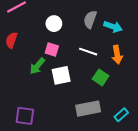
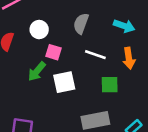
gray semicircle: (90, 19) -> (81, 24), moved
white circle: (54, 24) -> (39, 30), moved
green square: (101, 77) -> (110, 85), turned -35

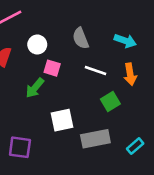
gray semicircle: (81, 24) -> (81, 38), turned -42
white square: (64, 82) -> (62, 120), moved
green square: (110, 85) -> (110, 101), turned -30

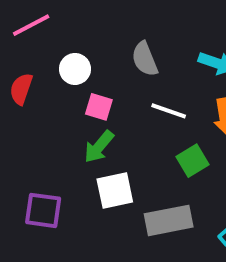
green arrow: (35, 88) -> (99, 147), moved
purple square: (20, 147) -> (43, 210), moved

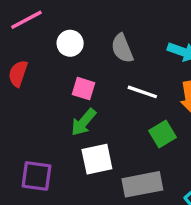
white circle: (75, 69) -> (70, 43), moved

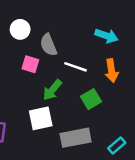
gray semicircle: (122, 48) -> (48, 45), moved
green arrow: (84, 122) -> (52, 90), moved

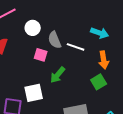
white line: (76, 67) -> (76, 47), moved
green square: (91, 99) -> (99, 82), moved
white square: (41, 118) -> (34, 93), moved

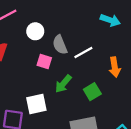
cyan arrow: (100, 33) -> (110, 20), moved
white line: (76, 47) -> (83, 53), turned -48
green square: (99, 82) -> (92, 92), moved

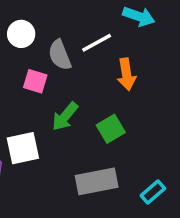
white line: (83, 53) -> (97, 43), moved
orange arrow: (115, 67) -> (126, 74), moved

